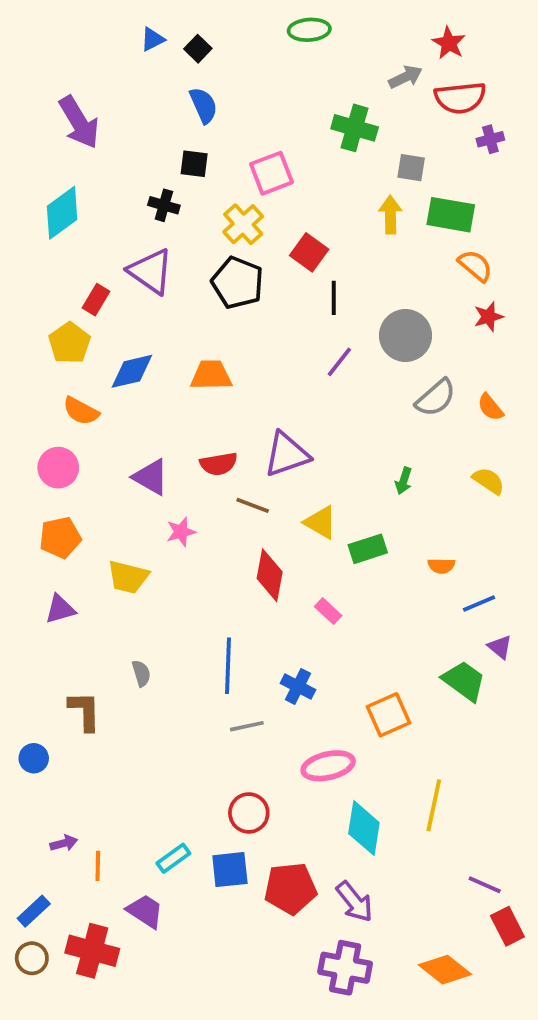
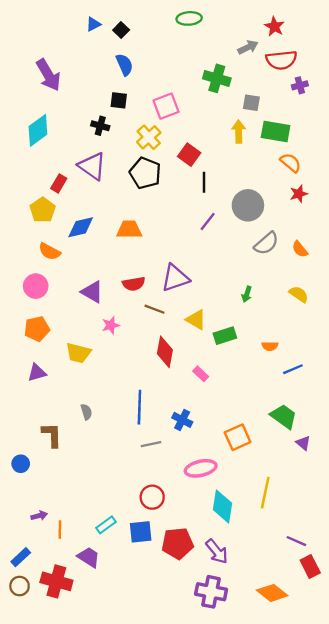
purple triangle: (500, 647) -> (303, 443), moved

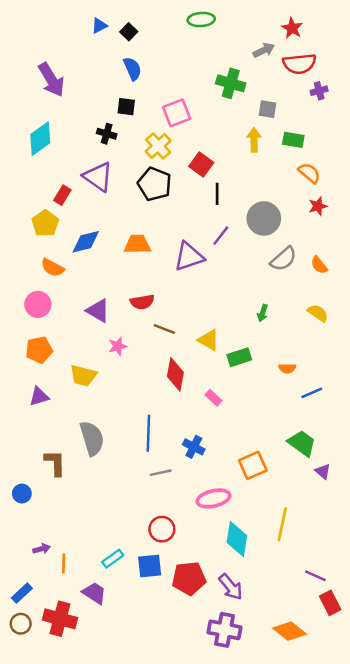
green rectangle: (276, 132) -> (293, 140), size x0.7
purple triangle: (175, 278) -> (189, 257), moved
gray semicircle: (86, 412) -> (92, 438), size x2.0

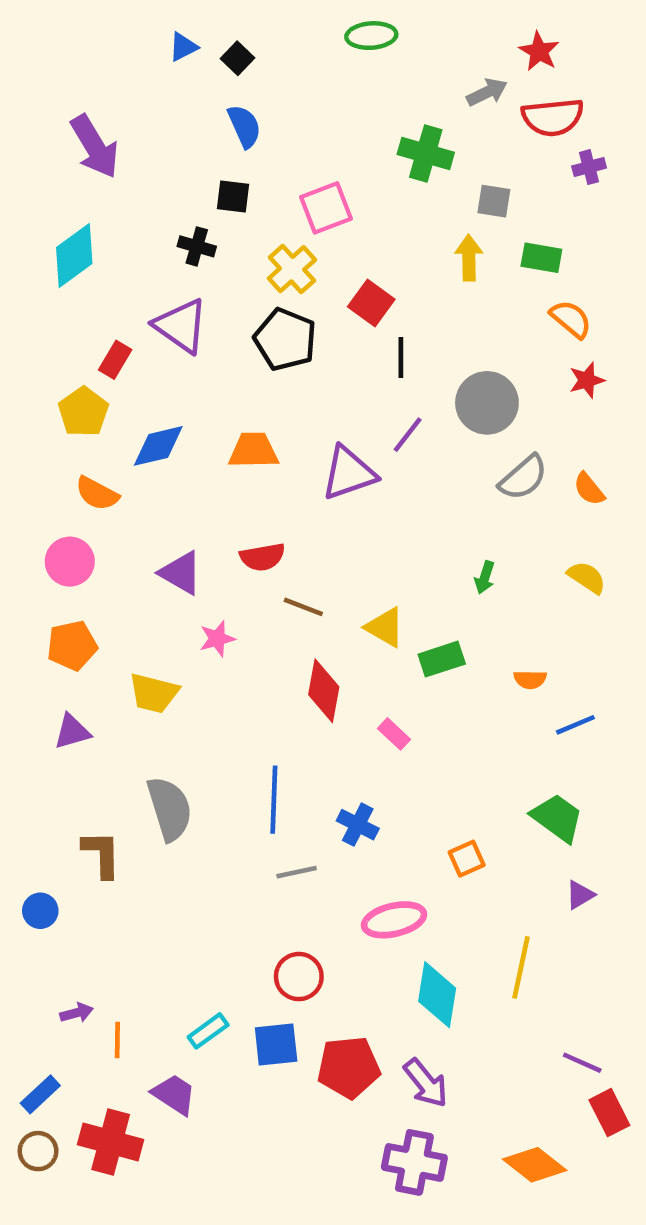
orange square: (253, 465) -> (467, 859), size x0.7
purple triangle: (323, 471) -> (580, 895), moved, turned 49

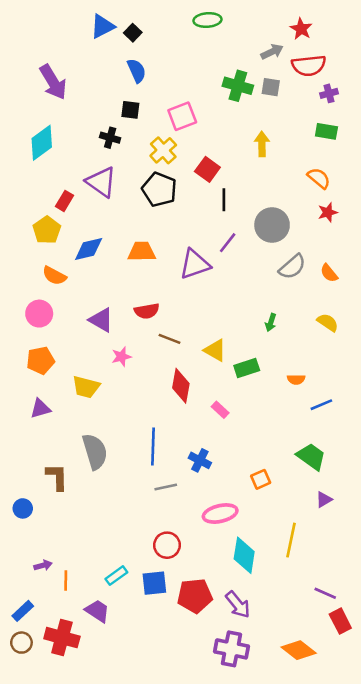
blue triangle: (183, 47) -> (102, 26), size x1.5
gray square: (494, 201) -> (271, 87), moved
green rectangle: (541, 258) -> (326, 131), moved

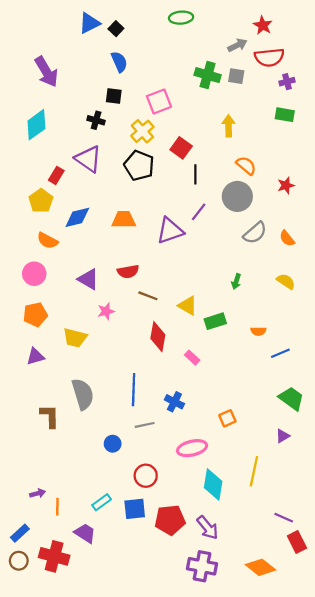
orange semicircle: (319, 178) -> (246, 166), moved
green trapezoid: (311, 457) -> (291, 398), moved
blue circle: (23, 508) -> (113, 444), moved

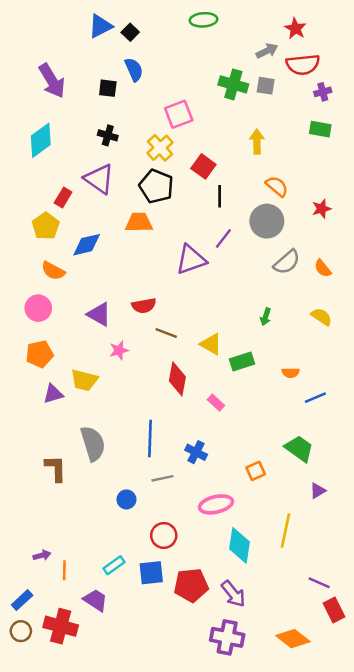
black square: (114, 96) -> (108, 88), moved
orange trapezoid: (124, 220) -> (139, 222), moved
purple triangle: (35, 356) -> (53, 394), moved
green trapezoid: (291, 398) -> (299, 448), moved

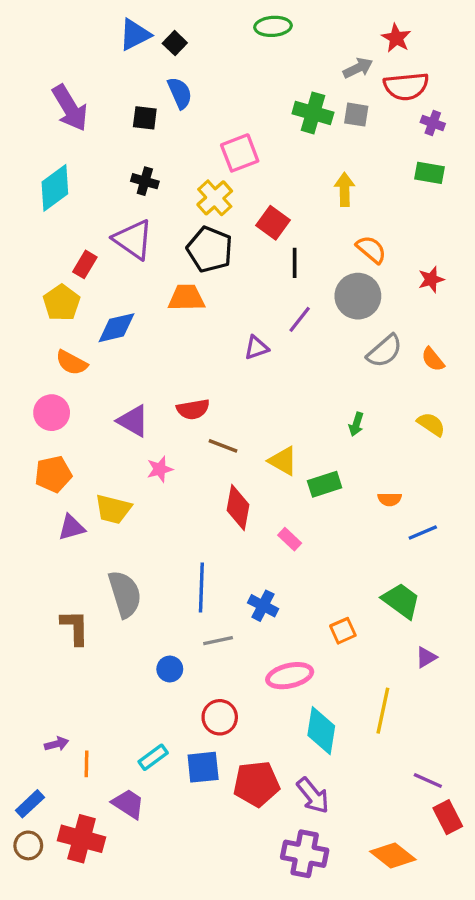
purple cross: (323, 92) -> (433, 123), turned 35
purple triangle: (191, 260) -> (256, 348), size x0.6

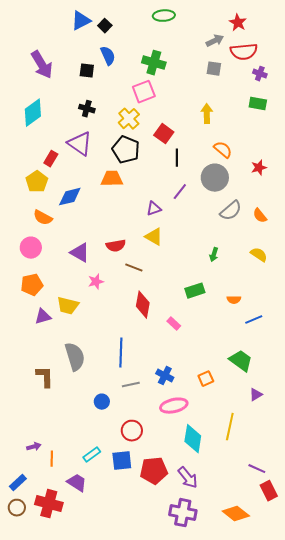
green cross: (313, 113) -> (154, 63), moved
yellow triangle: (283, 461) -> (154, 237), moved
blue cross: (263, 606) -> (165, 376), moved

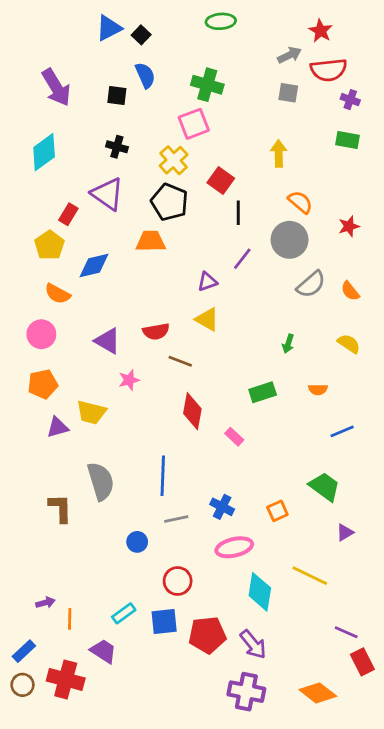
orange semicircle: (234, 300) -> (318, 390), moved
yellow line: (230, 427) -> (310, 576), turned -76

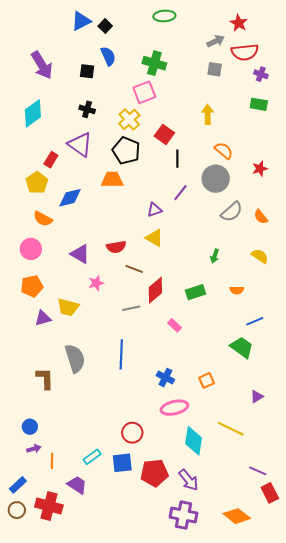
red diamond: (192, 411) -> (155, 290), moved, turned 40
green trapezoid: (325, 487) -> (242, 347), moved
gray line: (176, 519) -> (131, 308), moved
blue circle: (137, 542) -> (30, 427), moved

